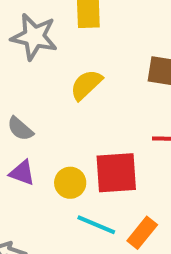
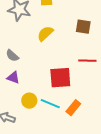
yellow circle: (70, 183) -> (29, 101), moved

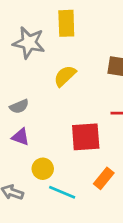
gray semicircle: (12, 56) -> (19, 106), turned -64
cyan line: (50, 104) -> (62, 192), moved

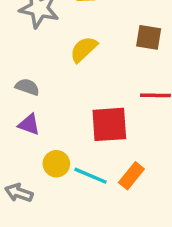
gray semicircle: (19, 106) -> (27, 87), turned -138
cyan line: (62, 192) -> (91, 176), moved

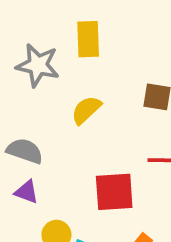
gray semicircle: (27, 87) -> (25, 151), size x1.4

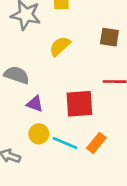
purple triangle: (27, 192) -> (35, 104), moved

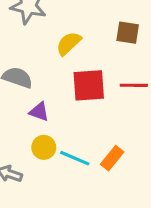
red square: (79, 104) -> (89, 85), moved

